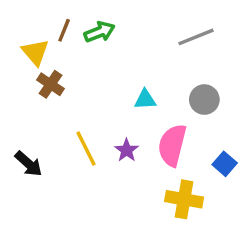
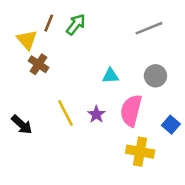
green arrow: (100, 32) -> (76, 24), turned -30

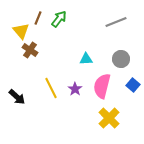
blue square: (171, 125) -> (133, 85), moved
yellow cross: (140, 152) -> (109, 118), turned 35

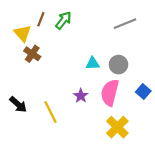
gray circle: (121, 59) -> (118, 65), moved
yellow line: (51, 88) -> (51, 112), moved

